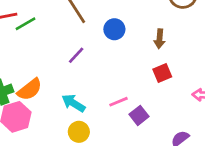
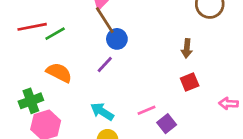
blue circle: (114, 29) -> (117, 39), moved
orange semicircle: (30, 89) -> (59, 73), moved, turned -115

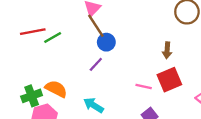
orange semicircle: (59, 73) -> (56, 89), moved
red square: (190, 82) -> (169, 80), size x1.5
pink line: (146, 110) -> (144, 87), moved, turned 35

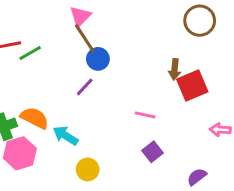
red square: (169, 80) -> (192, 85), moved
cyan arrow: (93, 105) -> (66, 136), moved

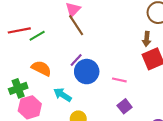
blue circle: (98, 59) -> (87, 72), moved, size x1.5
brown arrow: (175, 69) -> (147, 39), moved
orange semicircle: (35, 118) -> (41, 68), moved

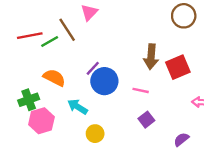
brown line: (76, 25) -> (67, 30), moved
brown arrow: (147, 39) -> (151, 57), moved, size x1.5

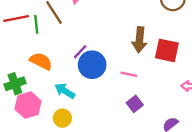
green line: (50, 41) -> (36, 24), turned -66
red square: (178, 67) -> (167, 50), turned 35
yellow circle: (95, 134) -> (62, 118), moved

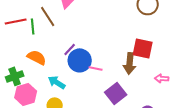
brown arrow: (140, 40) -> (130, 63), moved
pink line: (129, 74) -> (96, 68), moved
purple square: (135, 104) -> (116, 93), size x1.5

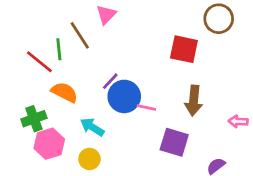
red line: (16, 21) -> (39, 62), moved, turned 50
red square: (143, 48) -> (184, 49), moved
purple square: (116, 93) -> (174, 142), turned -35

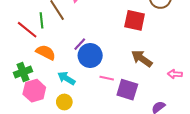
brown arrow: (194, 101) -> (142, 59), turned 120
pink line: (146, 108) -> (107, 78), moved

